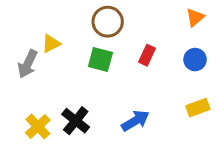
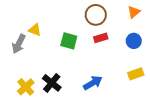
brown circle: (108, 22) -> (96, 15), moved
yellow triangle: (51, 44) -> (35, 30), turned 48
red rectangle: (147, 55) -> (101, 38), turned 48

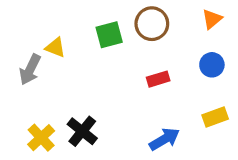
red rectangle: (101, 38) -> (158, 79), moved
green square: (69, 41) -> (109, 35), moved, turned -30
blue arrow: (93, 83) -> (164, 139), moved

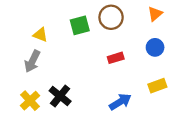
gray arrow: (30, 70) -> (32, 61), moved

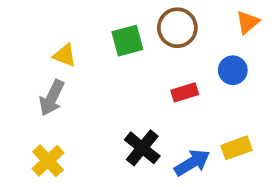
blue circle: (155, 47) -> (233, 70), moved
yellow rectangle: (157, 86) -> (236, 148), moved
black cross: (60, 96) -> (142, 148), moved

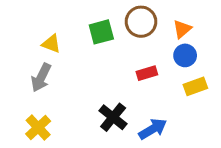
orange triangle: (248, 22) -> (182, 29), moved
yellow rectangle: (236, 148) -> (195, 86), moved

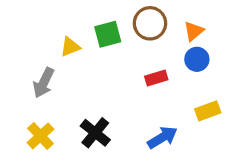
yellow triangle: (51, 44) -> (70, 47), moved, turned -42
yellow rectangle: (195, 86) -> (208, 111), moved
black cross: (113, 117) -> (95, 133), moved

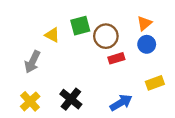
brown circle: (150, 23) -> (106, 36), moved
yellow triangle: (70, 47) -> (52, 35), turned 49

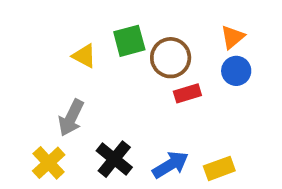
gray arrow: (32, 62) -> (71, 118), moved
yellow rectangle: (155, 83) -> (219, 168), moved
blue arrow: (121, 103) -> (171, 165), moved

